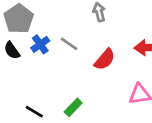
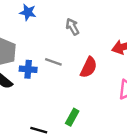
blue cross: (40, 44) -> (28, 69), turned -35

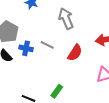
gray arrow: (72, 27) -> (66, 18), size x1.5

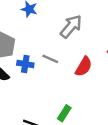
gray arrow: (66, 18) -> (71, 26), turned 65

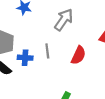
gray line: (50, 59) -> (47, 51), turned 64

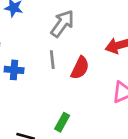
gray line: (47, 51) -> (52, 60), moved

